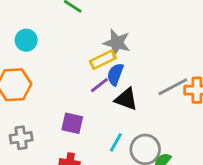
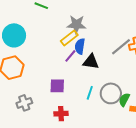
cyan circle: (26, 40) -> (14, 35), size x1.5

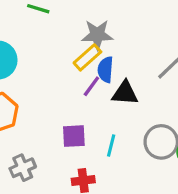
cyan line: (90, 93) -> (111, 146), moved

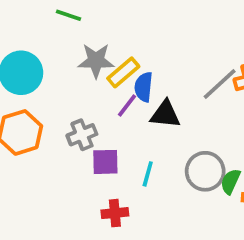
gray star: (97, 35) -> (96, 61), moved
gray cross: (23, 168) -> (82, 135), moved

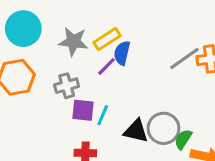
gray star: (96, 61) -> (73, 42), moved
black triangle: (165, 114) -> (136, 131), moved
cyan line: (148, 174) -> (103, 115), moved

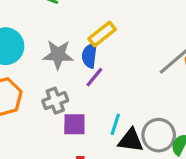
yellow rectangle: (107, 39) -> (102, 34), moved
blue semicircle: (122, 53) -> (90, 55), moved
cyan line: (103, 115) -> (115, 124), moved

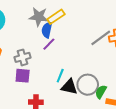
gray star: (58, 55) -> (39, 17), moved
purple square: (74, 124) -> (23, 76), moved

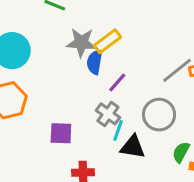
purple line: (49, 44) -> (117, 83), moved
gray cross: (23, 57) -> (108, 114), moved, turned -35
gray circle: (88, 85) -> (159, 115), moved

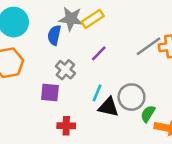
blue semicircle: (95, 62) -> (54, 35), moved
gray cross: (108, 114) -> (65, 70), moved
gray circle: (159, 115) -> (131, 97), moved

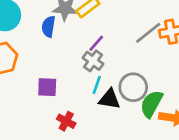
gray cross: (65, 70) -> (93, 61), moved
green semicircle: (148, 114) -> (151, 104), size x1.5
red cross: (66, 126) -> (66, 121), turned 30

